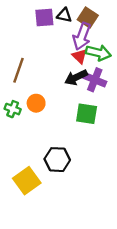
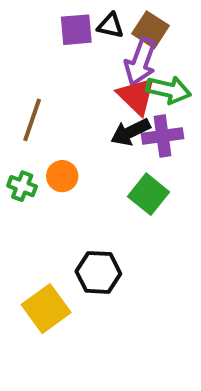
red triangle: (80, 56) -> (136, 96), size x1.5
purple cross: (95, 80) -> (163, 136), turned -30
green square: (87, 114) -> (149, 194), turned 30

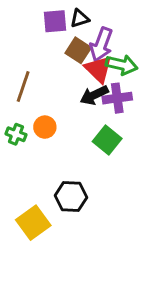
black triangle: (110, 26) -> (80, 18), turned -30
brown square: (151, 30) -> (78, 50), moved

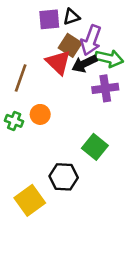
red triangle: (98, 69) -> (58, 62), moved
black arrow: (94, 95) -> (84, 64), moved
green square: (107, 140) -> (95, 147), moved

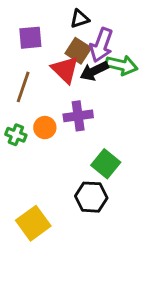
purple square: (49, 19) -> (30, 38), moved
purple cross: (105, 88) -> (78, 116), moved
black hexagon: (64, 177) -> (91, 197), moved

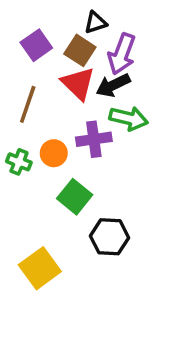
purple square: (30, 38) -> (36, 45), turned -30
brown square: (78, 51) -> (80, 50), moved
green arrow: (122, 65) -> (129, 118), moved
green square: (106, 164) -> (75, 197), moved

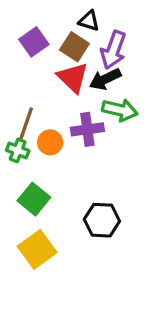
black triangle: (96, 23) -> (89, 21), turned 35
brown line: (28, 104) -> (26, 125), moved
green square: (75, 197) -> (34, 199), moved

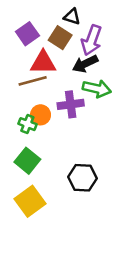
red triangle: (73, 78) -> (43, 62), moved, turned -44
brown line: (26, 125) -> (33, 81), moved, turned 56
green cross: (18, 150) -> (27, 124), moved

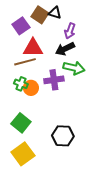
brown square: (60, 38) -> (40, 15), moved
purple arrow: (92, 40) -> (70, 31), size x0.7
green cross: (27, 124) -> (21, 84), moved

